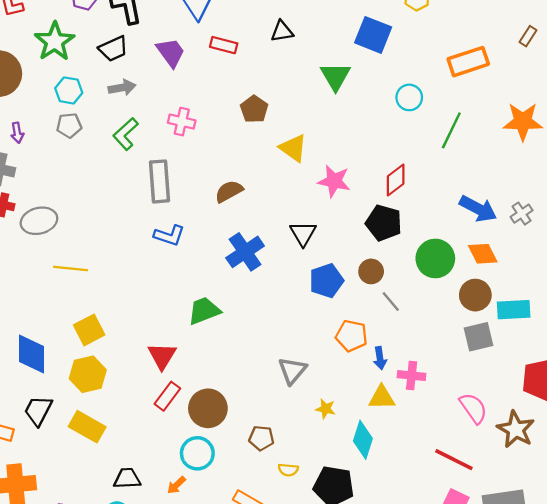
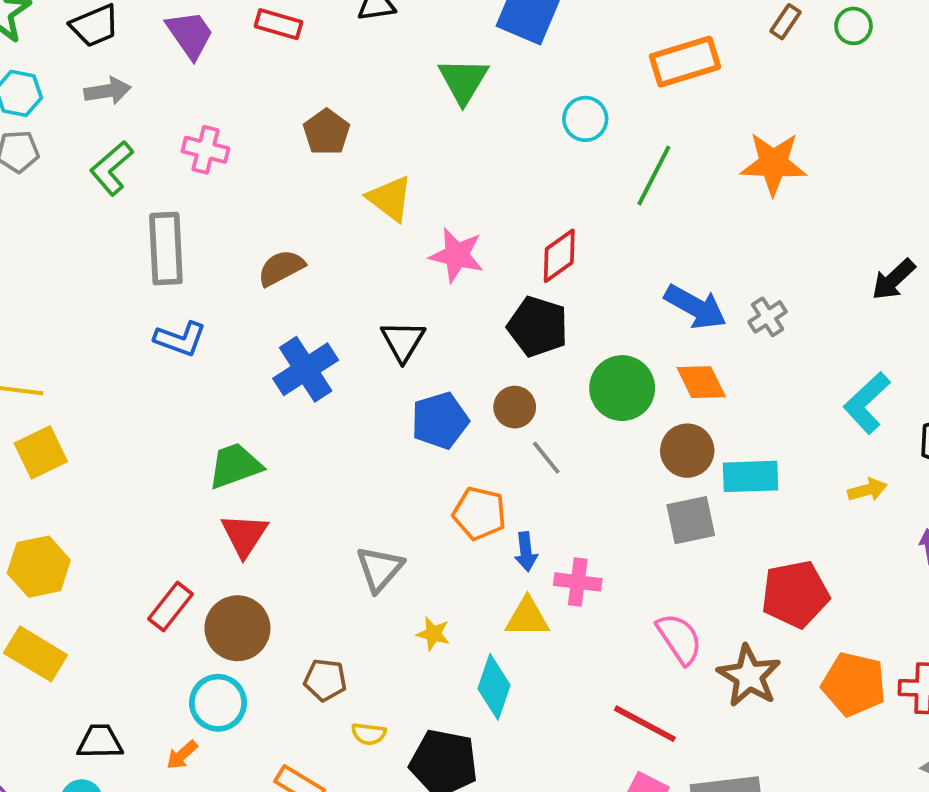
yellow square: (89, 330) -> (41, 452), moved
red triangle: (162, 356) -> (244, 535), moved

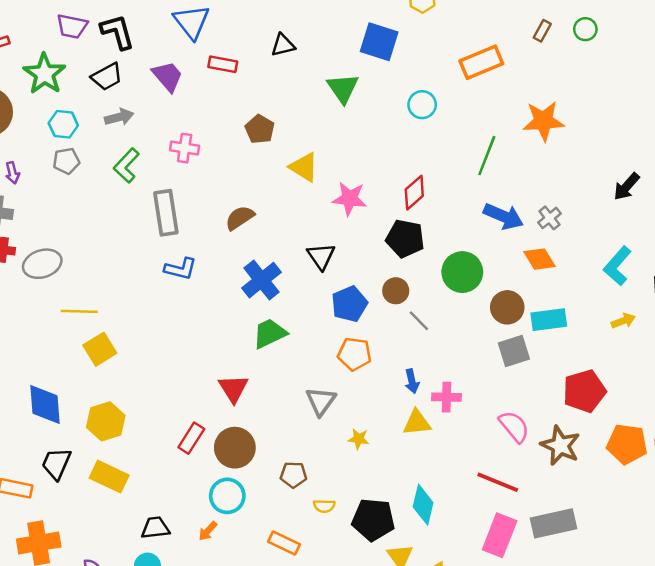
green line: (654, 175) -> (487, 156), moved
orange diamond: (701, 382) -> (540, 259), moved
green trapezoid: (235, 466) -> (270, 333), moved
orange pentagon: (479, 513) -> (354, 354), moved
cyan diamond: (494, 687) -> (423, 505), moved

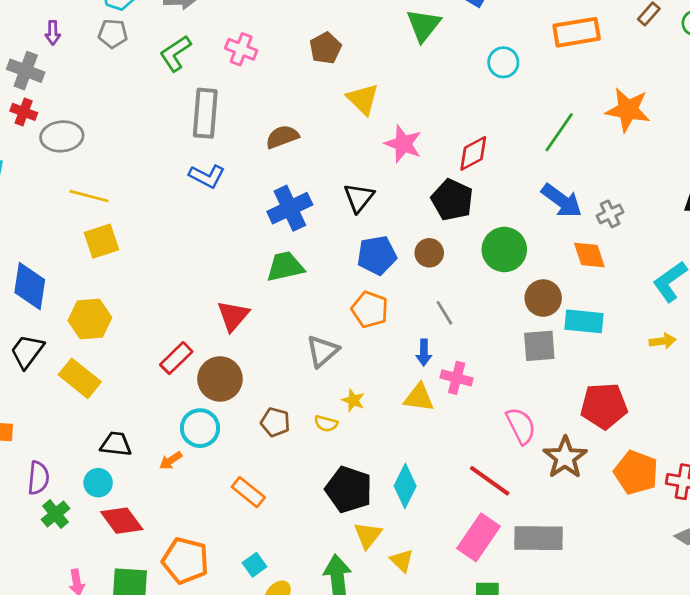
gray line: (419, 321) -> (444, 313), moved
yellow semicircle: (324, 506) -> (326, 424), moved

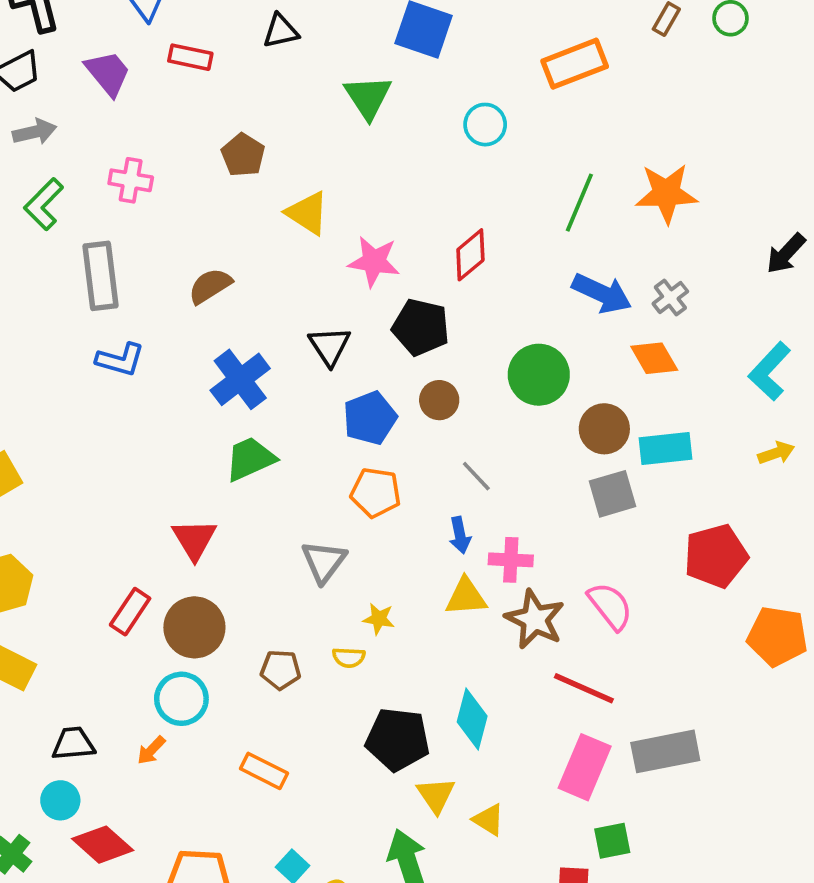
orange star: (628, 110) -> (666, 193), moved
black pentagon: (452, 200) -> (421, 327), moved
brown star: (565, 457) -> (535, 619), moved

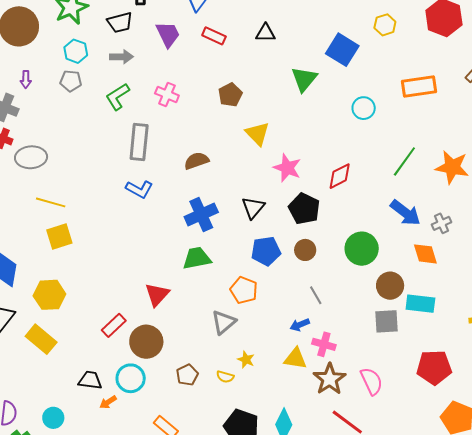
orange pentagon: (376, 493) -> (244, 290), moved
blue arrow: (460, 535) -> (300, 325), turned 66
brown pentagon: (281, 670) -> (187, 375), turned 30
black trapezoid: (73, 744) -> (90, 380), moved

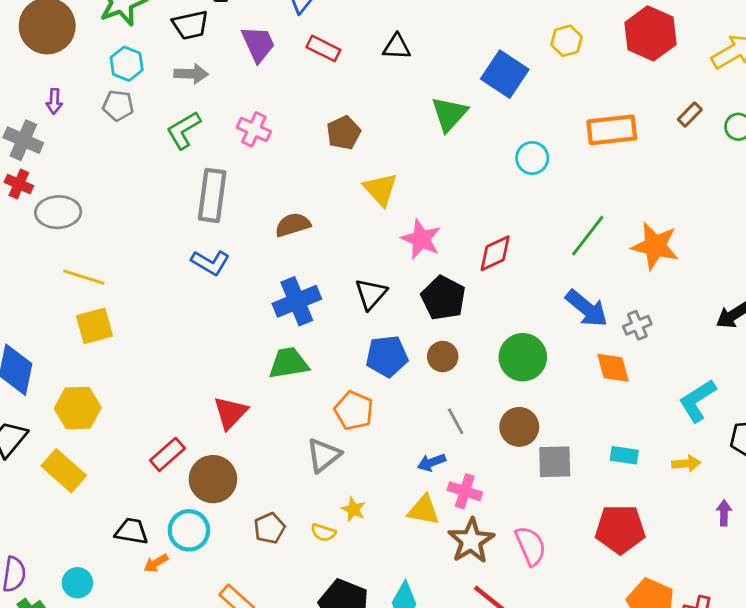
brown circle: (390, 286) -> (519, 427), moved
cyan rectangle: (420, 304) -> (624, 455), moved, size x0.7

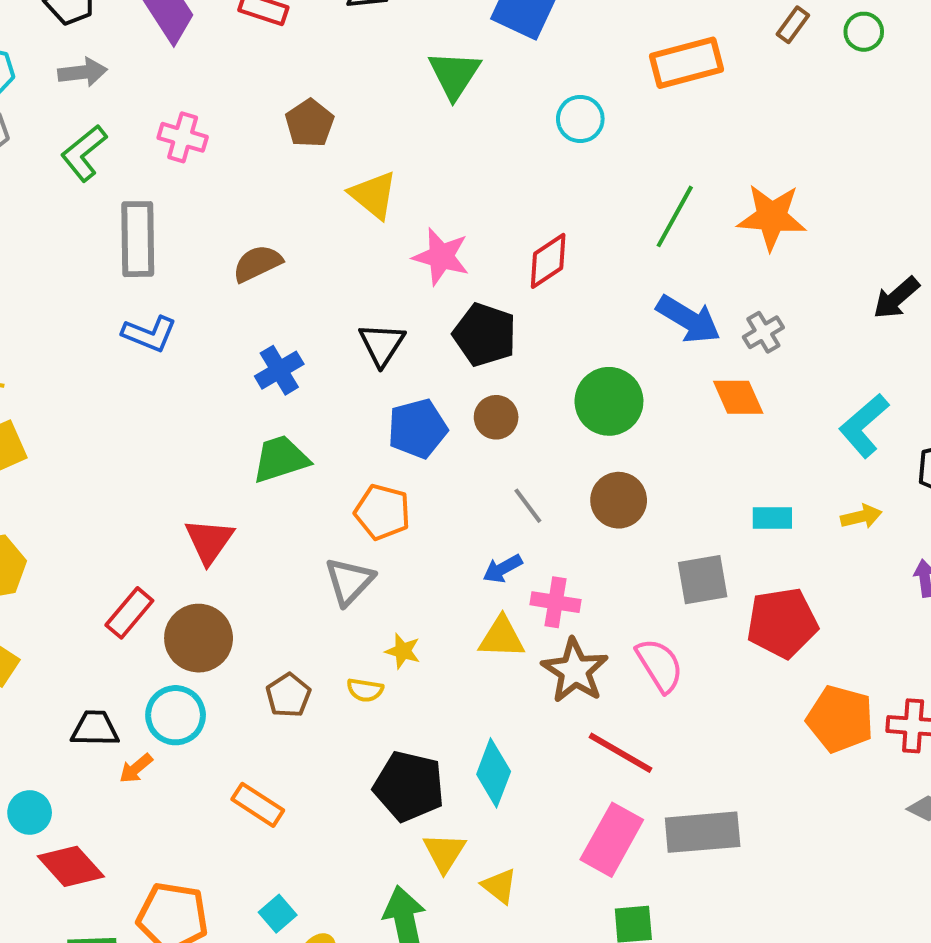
blue cross: (297, 301) -> (279, 370), size x0.7
gray square: (555, 462) -> (703, 580), moved

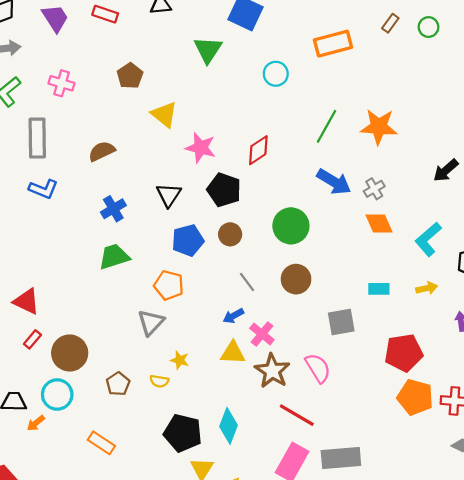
orange diamond: (738, 397) -> (379, 224), moved
red triangle: (209, 541) -> (27, 301), moved, turned -40
pink cross: (556, 602) -> (262, 334), turned 30
red rectangle: (129, 613) -> (32, 339), size x0.7
red pentagon: (782, 623) -> (404, 353), moved

